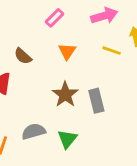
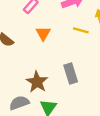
brown star: (65, 94) -> (37, 82), moved

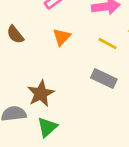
gray rectangle: (71, 73) -> (104, 79), moved, turned -60

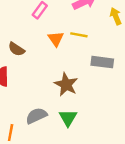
yellow line: (108, 44) -> (79, 35), moved
brown star: (41, 94) -> (66, 84), moved

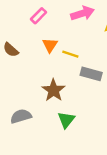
yellow line: (79, 35) -> (70, 54), moved
green triangle: (68, 118) -> (66, 120), moved

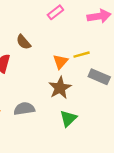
orange triangle: (50, 45) -> (61, 62), moved
yellow line: (70, 54) -> (82, 55), turned -42

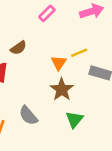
brown semicircle: (24, 42) -> (18, 48), turned -77
gray semicircle: (24, 109) -> (28, 115), turned -114

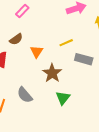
pink rectangle: (47, 13) -> (22, 11), moved
orange triangle: (59, 63) -> (36, 52), moved

